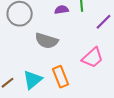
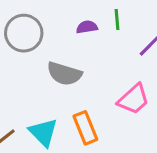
cyan triangle: (33, 80) -> (43, 132), turned -35

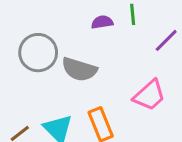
gray circle: (24, 33) -> (38, 53), moved

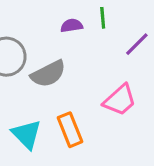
gray semicircle: (79, 69) -> (48, 74), turned -44

